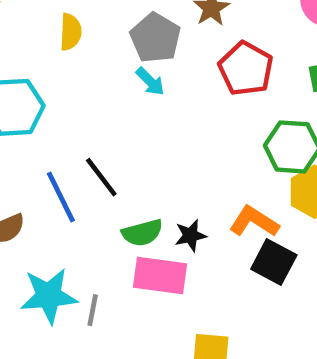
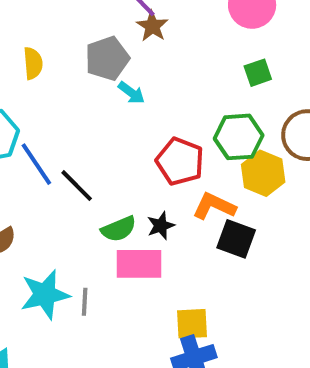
gray pentagon: (155, 38) -> (107, 58), turned 30
red pentagon: (246, 69) -> (180, 161), moved
cyan arrow: (150, 82) -> (131, 93), moved
blue line: (61, 197) -> (36, 164), moved

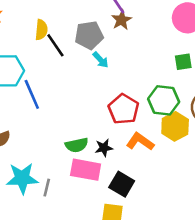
black line: (77, 186) -> (55, 45), moved
black square: (236, 239) -> (122, 184), moved

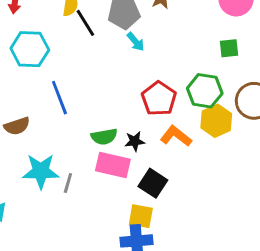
blue line: (32, 94) -> (59, 98), moved

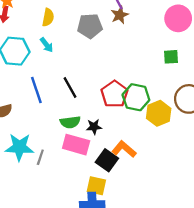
black line: (85, 23) -> (70, 87), moved
cyan arrow: (136, 42) -> (47, 45), moved
green hexagon: (205, 91) -> (136, 97), moved
orange L-shape: (176, 136) -> (124, 149), moved

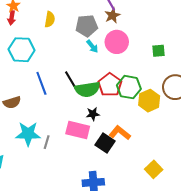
pink circle: (178, 18) -> (117, 42), moved
cyan arrow: (47, 45) -> (92, 46), moved
green semicircle: (70, 122) -> (87, 89), moved, size x1.4
yellow square: (96, 186) -> (154, 169), moved, turned 36

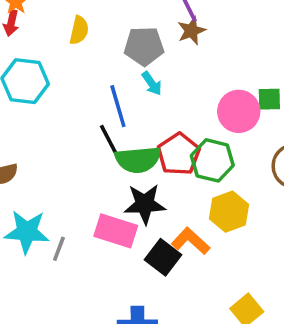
pink circle: (117, 42) -> (239, 111), moved
blue line: (41, 83) -> (118, 106), moved
yellow hexagon: (149, 101) -> (229, 212), moved
black star: (93, 114) -> (145, 204), size x1.6

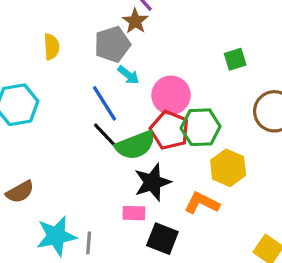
brown star: (191, 31) -> (135, 21), moved
pink circle: (239, 111) -> (171, 95), moved
pink rectangle: (116, 231) -> (134, 213), size x0.6
black square: (163, 257) -> (162, 239), moved

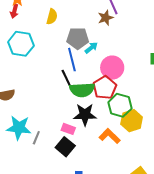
gray pentagon: (112, 44) -> (78, 38), moved
cyan arrow: (128, 75) -> (91, 48), turned -96
green hexagon: (201, 127) -> (120, 105), moved
black square: (162, 239) -> (65, 147), moved

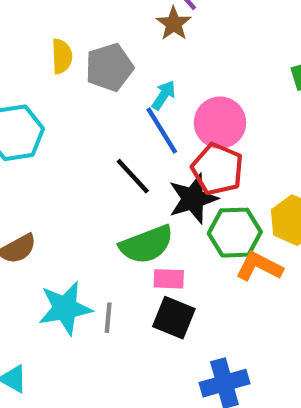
gray pentagon: (78, 38) -> (109, 67), moved
blue line: (72, 60) -> (162, 130), moved
green semicircle: (82, 90) -> (146, 244), moved
green hexagon: (120, 105) -> (235, 233), moved
black star: (85, 115) -> (193, 199), moved

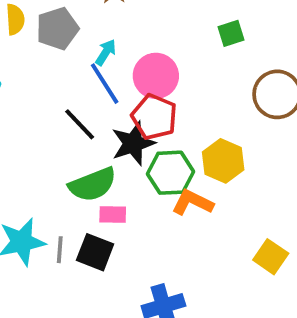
black square: (174, 318) -> (95, 252), moved

